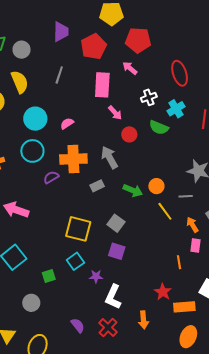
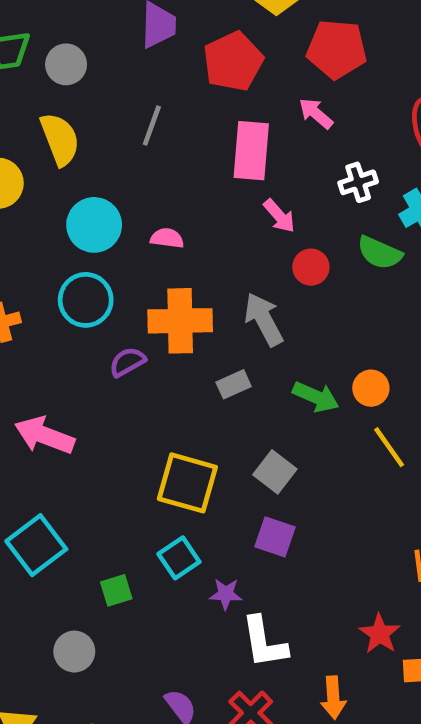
pink semicircle: (67, 123) -> (167, 238), turned 40
white L-shape: (113, 297) -> (264, 642), turned -35

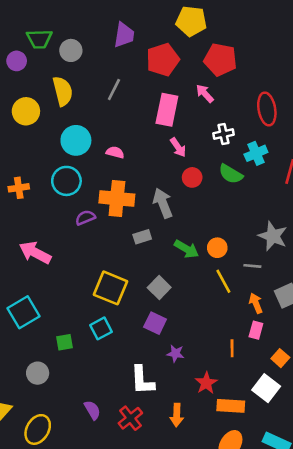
purple star: (226, 594) -> (175, 353), moved

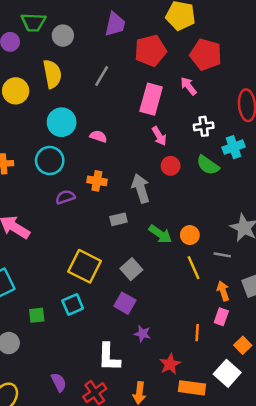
orange cross: (117, 199) -> (97, 181), size x0.6

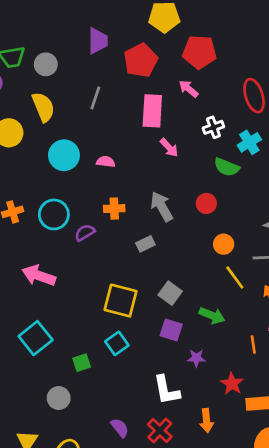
cyan circle: (50, 161) -> (54, 214), moved
red circle: (171, 166) -> (206, 203), moved
green arrow: (160, 234) -> (212, 315), moved

